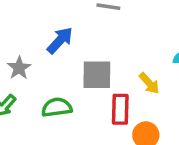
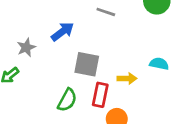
yellow arrow: (149, 83) -> (127, 78), turned -60
green semicircle: (57, 107) -> (67, 100), moved, turned 115

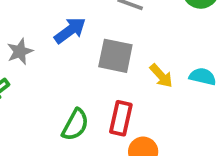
gray square: (87, 64) -> (115, 56), moved
yellow arrow: (127, 78) -> (161, 76), moved, turned 48

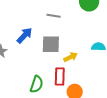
yellow arrow: (161, 76) -> (71, 57), moved, turned -64

